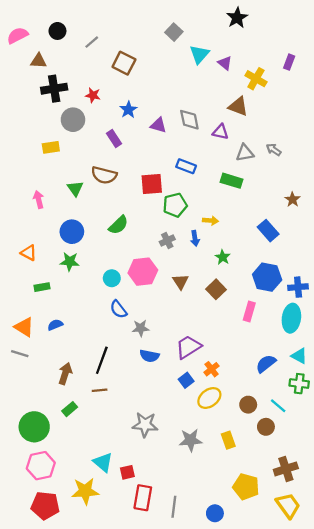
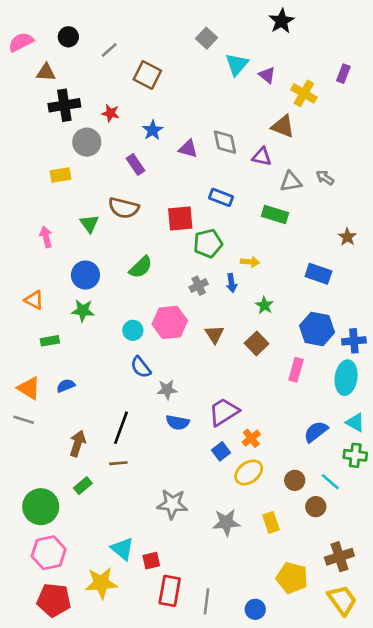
blue rectangle: (268, 231) -> (318, 274), turned -30

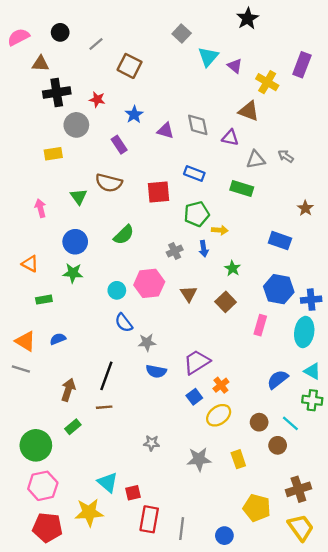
purple rectangle: (343, 74) -> (302, 65), size x1.5
green pentagon: (208, 243) -> (197, 214), moved
gray star: (172, 504) -> (152, 443), size x0.6

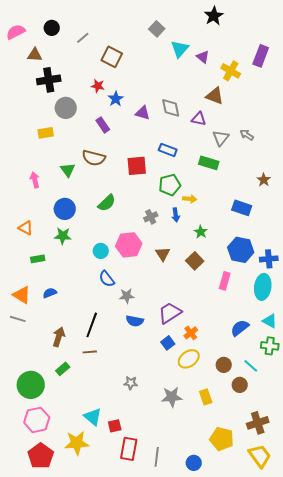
red star: (97, 99) -> (98, 86), moved
gray triangle: (256, 160) -> (221, 138), turned -42
red pentagon: (47, 527) -> (41, 456), turned 30

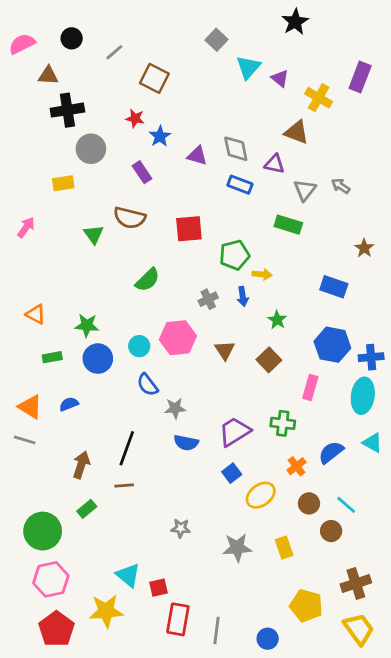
blue rectangle: (168, 150) -> (240, 185), moved
pink arrow: (35, 180) -> (26, 227), moved, turned 49
blue circle: (65, 209) -> (98, 359), moved
orange cross: (191, 333) -> (297, 466), moved
green cross: (270, 346) -> (283, 423), moved

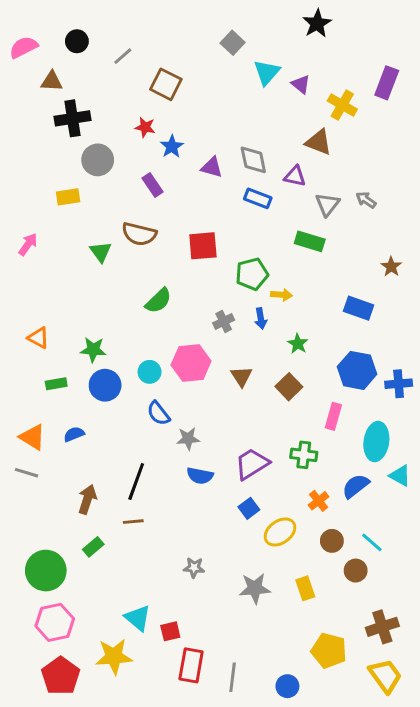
cyan ellipse: (363, 396) -> (376, 442), moved

